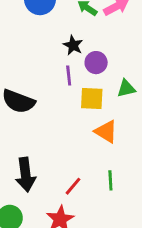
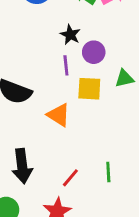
orange triangle: (106, 132) -> (59, 115), moved

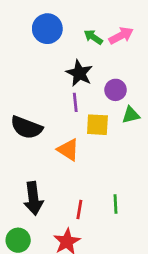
black star: (70, 35) -> (79, 73), size x1.4
purple circle: (94, 52) -> (116, 90), moved
red line: (70, 178) -> (79, 210), turned -30

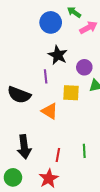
blue circle: (47, 29) -> (51, 22), moved
green arrow: (93, 37) -> (74, 12), moved
purple line: (75, 102) -> (46, 76), moved

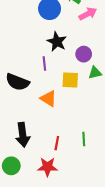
red star: (49, 178) -> (47, 167), turned 30

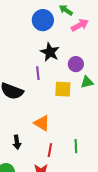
orange triangle: (48, 99) -> (42, 123), moved
black arrow: (23, 135) -> (17, 142), size x0.6

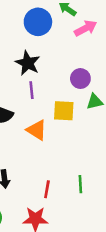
black star: (50, 52) -> (28, 63), moved
orange triangle: (42, 123) -> (37, 130), moved

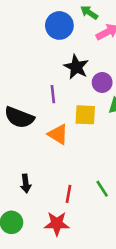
black star: (28, 63) -> (76, 67), moved
green line: (80, 184) -> (102, 189), turned -30

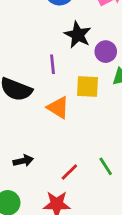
black arrow: (26, 184) -> (23, 161), turned -96
red line: (68, 194) -> (69, 172), turned 36

